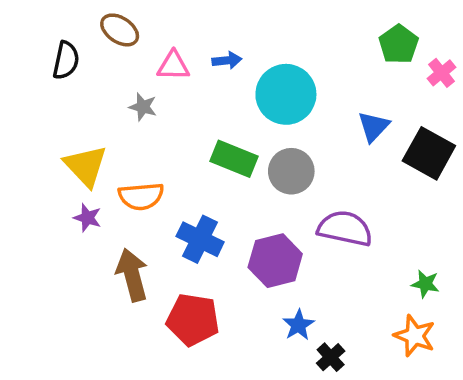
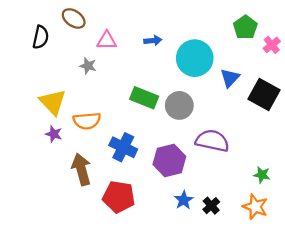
blue arrow: (227, 60) -> (153, 41), moved
cyan circle: (286, 94) -> (195, 58), moved
black cross: (331, 357) -> (211, 206), moved

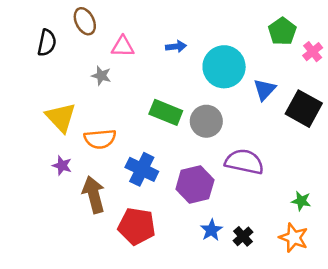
brown ellipse: (74, 18) -> (85, 21), turned 30
purple star: (54, 134) -> (62, 166), moved

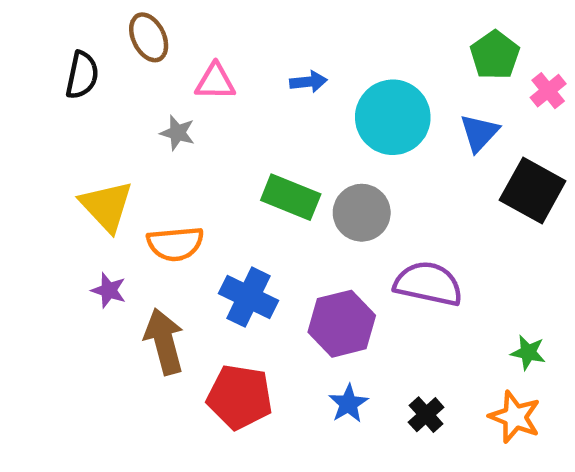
blue triangle: (265, 90) -> (479, 133), moved
blue star: (211, 230) -> (348, 404), moved

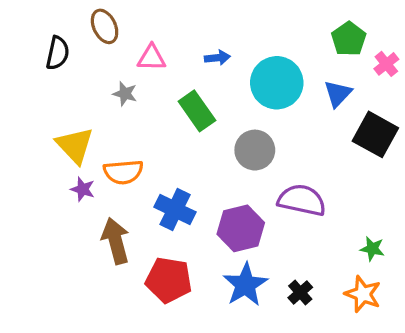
green rectangle: (291, 197) -> (197, 111), moved, turned 33
purple star: (109, 290) -> (83, 189), moved
blue star: (348, 404) -> (245, 285), size x1.6

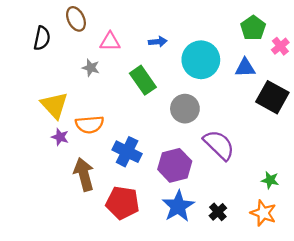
blue triangle: (338, 94) -> (245, 68), turned 45
purple semicircle: (302, 200) -> (219, 145), turned 32

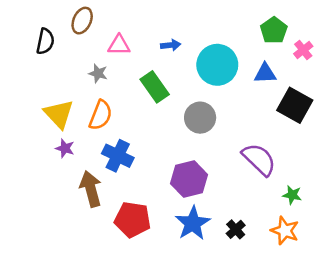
brown ellipse: (76, 19) -> (82, 21), turned 50
orange semicircle: (90, 124) -> (101, 115), moved, turned -64
purple semicircle: (219, 145) -> (259, 159), moved
blue cross: (127, 152) -> (118, 156), moved

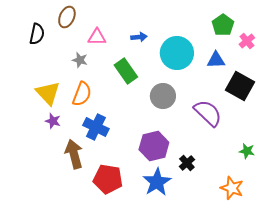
purple semicircle: (259, 159) -> (208, 113), moved
green star: (292, 195) -> (247, 151), moved
black cross: (236, 229) -> (187, 163), moved

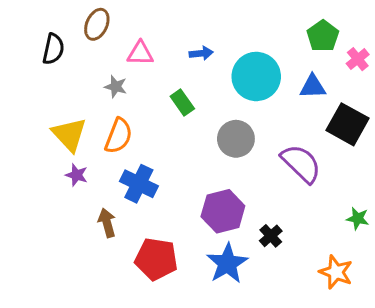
green rectangle: (126, 71) -> (182, 103), size x0.7
brown arrow: (74, 154) -> (107, 223), size x0.7

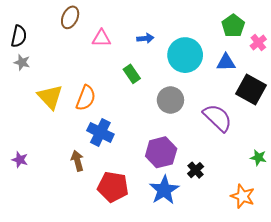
black semicircle: (53, 49) -> (19, 36), moved
gray star: (116, 87) -> (22, 62), moved
purple star: (77, 175) -> (20, 160), moved

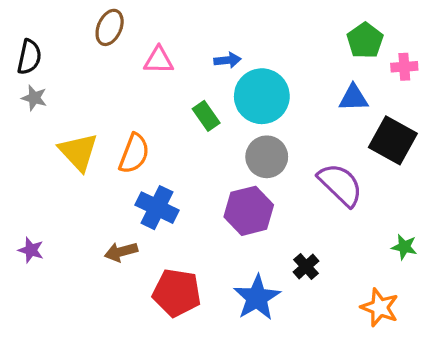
pink cross: (258, 42) -> (404, 67), turned 35
cyan circle: (185, 55) -> (262, 96), moved
purple hexagon: (161, 152) -> (249, 211), moved
brown arrow: (77, 161) -> (121, 252), turned -90

